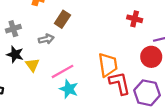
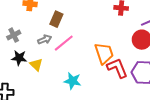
pink line: (62, 71) -> (64, 43), moved

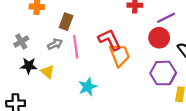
pink line: (64, 43) -> (76, 47), turned -55
red L-shape: (117, 68) -> (110, 40), moved
cyan star: (73, 81) -> (88, 87), turned -30

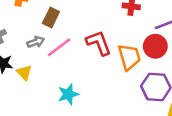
pink line: (76, 47) -> (59, 47), turned 55
orange trapezoid: (120, 55) -> (129, 57), moved

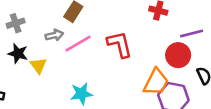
orange trapezoid: (129, 57) -> (156, 82), moved, turned 36

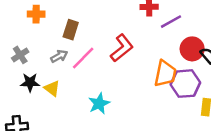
purple line: (192, 34) -> (171, 22), moved
red L-shape: (120, 44) -> (122, 48), turned 80
red circle: (178, 55) -> (192, 49), moved

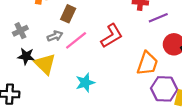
purple hexagon: (185, 84) -> (164, 89), moved
yellow triangle: (52, 88) -> (45, 64), size x1.5

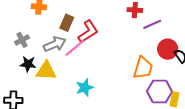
gray arrow: (55, 36) -> (55, 44), size x1.5
red L-shape: (112, 36) -> (88, 32), moved
yellow triangle: (45, 64) -> (46, 71), turned -40

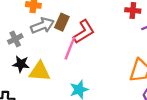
gray arrow: (55, 44) -> (42, 26), moved
pink line: (75, 48) -> (70, 48), turned -30

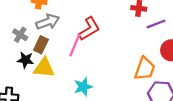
brown rectangle: (62, 22) -> (41, 45), moved
gray cross: (15, 39) -> (20, 35), turned -32

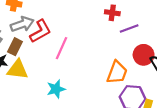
red L-shape: (89, 29) -> (40, 31), moved
pink line: (75, 45) -> (61, 48), moved

